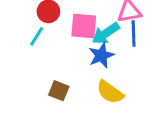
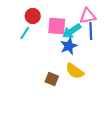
brown square: (59, 91) -> (52, 79), moved

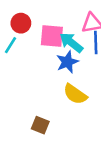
cyan arrow: (72, 31) -> (71, 43), turned 72
brown square: (52, 79) -> (40, 125), moved

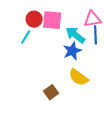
pink square: (52, 36) -> (52, 20), moved
brown square: (40, 125) -> (51, 92), moved, turned 32

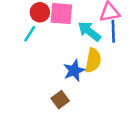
blue star: (72, 51) -> (74, 71), moved
yellow semicircle: (79, 77) -> (93, 60), moved, turned -114

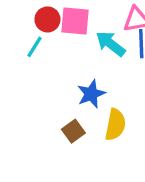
yellow semicircle: (93, 60) -> (115, 125), moved

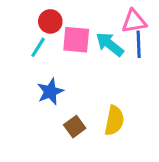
pink square: (75, 21) -> (76, 40), moved
blue star: (91, 94) -> (50, 92), moved

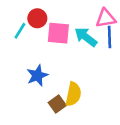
cyan line: (38, 47) -> (20, 31), moved
yellow semicircle: (114, 120) -> (73, 94), moved

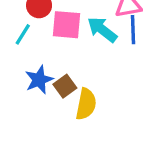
cyan line: (20, 31) -> (23, 34), moved
brown square: (57, 104) -> (65, 86), moved

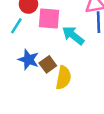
cyan arrow: (102, 30) -> (73, 35), moved
blue star: (39, 80) -> (28, 60), turned -30

